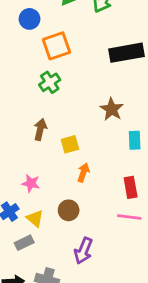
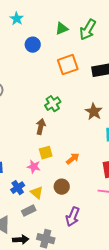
orange square: (56, 46) -> (68, 65), moved
green cross: (50, 82) -> (53, 104), moved
yellow square: (70, 144) -> (46, 153), moved
orange arrow: (83, 173) -> (73, 159), turned 32

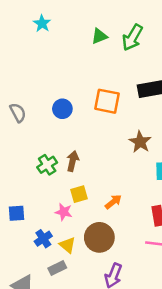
blue circle: (33, 45) -> (62, 109), moved
orange square: (68, 65) -> (107, 101), moved, turned 30
green cross: (53, 104) -> (47, 165), moved
brown circle: (62, 187) -> (99, 237), size x1.5

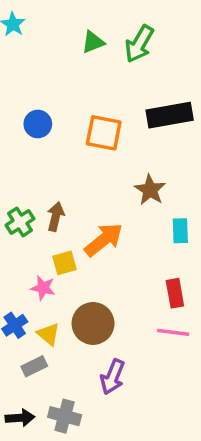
blue circle: (62, 109) -> (38, 124), moved
orange arrow: (113, 202) -> (104, 240), moved, size x1.6

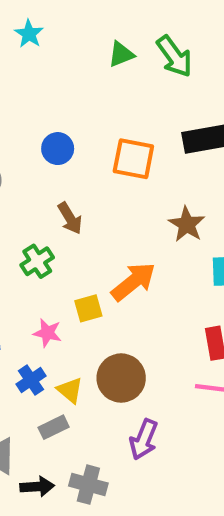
green arrow: (139, 44) -> (174, 56), turned -66
brown arrow: (56, 217) -> (70, 218), moved, turned 136
pink star: (43, 288) -> (47, 333), moved

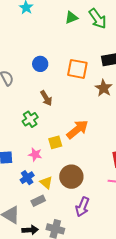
brown star: (187, 224) -> (104, 88), moved

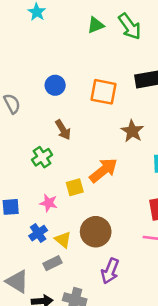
brown star: (104, 88) -> (132, 131), moved

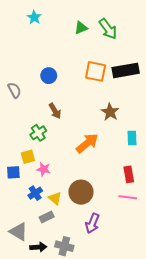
orange square: (103, 92) -> (96, 71), moved
yellow square: (75, 187) -> (28, 157), moved

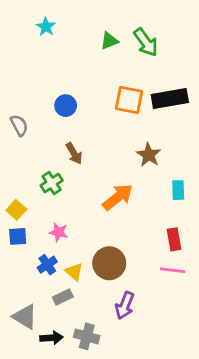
yellow square: (28, 157) -> (16, 210), moved, turned -32

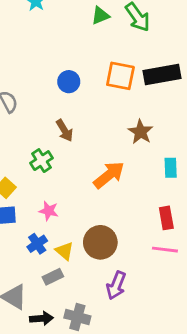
blue circle: (66, 106) -> (69, 82), moved

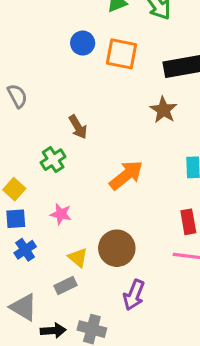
orange square: (120, 76) -> (121, 54), moved
blue circle: (69, 82) -> (83, 43), moved
brown star: (141, 132) -> (163, 110), moved
blue cross: (37, 244) -> (25, 250), moved

